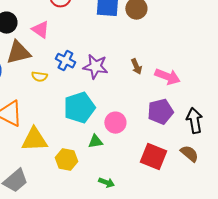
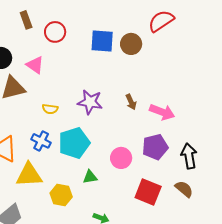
blue cross: (65, 61) -> (41, 141), moved
yellow semicircle: (39, 77) -> (50, 109), moved
pink circle: (115, 123) -> (121, 158), moved

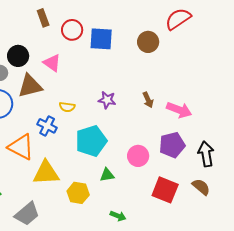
blue square: (102, 41) -> (101, 39), moved
purple star: (90, 102) -> (107, 100), size x0.7
blue cross: (41, 141) -> (47, 126), moved

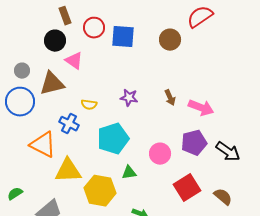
black circle: (18, 56) -> (55, 41), moved
black arrow: (206, 154) -> (228, 152), turned 135
brown semicircle: (201, 187) -> (223, 197), moved
red square: (165, 190) -> (187, 188), turned 36
yellow hexagon: (78, 193) -> (100, 191), size x1.4

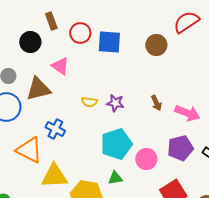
black circle: (55, 41) -> (30, 42), moved
yellow semicircle: (89, 105) -> (89, 102), moved
cyan pentagon: (113, 139) -> (116, 144), moved

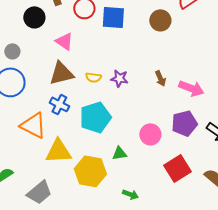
brown triangle: (38, 89) -> (61, 73), moved
cyan pentagon: (116, 144) -> (95, 117), moved

